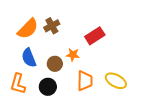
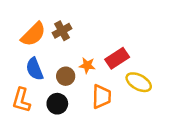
red rectangle: (95, 36) -> (117, 58), moved
yellow ellipse: (116, 81) -> (139, 82), moved

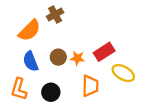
brown cross: (62, 31) -> (55, 14), moved
brown circle: (66, 76) -> (58, 57), moved

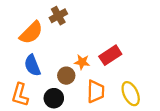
brown circle: (58, 57) -> (66, 76), moved
yellow ellipse: (123, 73) -> (131, 94), moved, turned 35

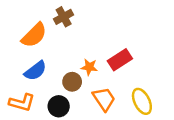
blue semicircle: (32, 65) -> (35, 71), turned -105
orange trapezoid: (96, 91) -> (104, 99), turned -35
orange L-shape: (20, 95) -> (22, 103), turned -90

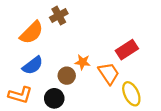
red rectangle: (120, 60) -> (127, 50), moved
orange trapezoid: (104, 99) -> (109, 73), moved

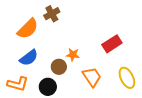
orange trapezoid: (109, 73) -> (92, 77), moved
yellow ellipse: (131, 94) -> (127, 78), moved

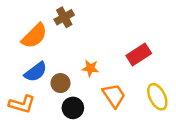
brown circle: (59, 67) -> (60, 83), moved
black circle: (48, 87) -> (73, 108), moved

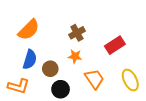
brown cross: (64, 17) -> (77, 33), moved
blue semicircle: (36, 72) -> (30, 59), turned -36

